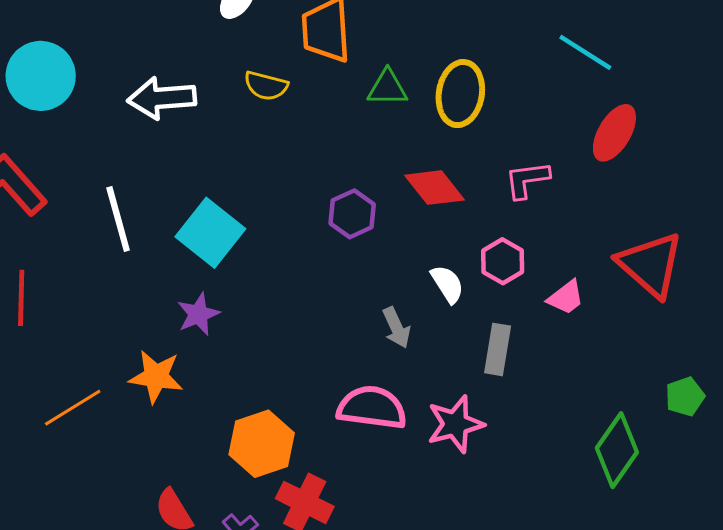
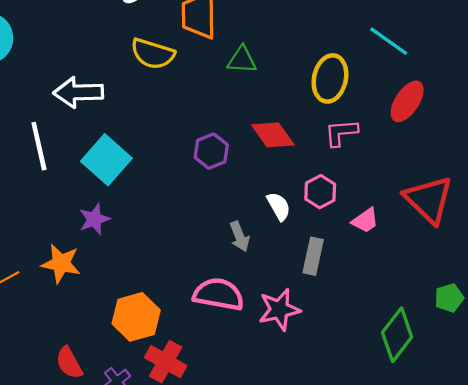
yellow semicircle: (266, 86) -> (153, 54), size x1.4
yellow ellipse: (460, 94) -> (330, 78), moved
white arrow: (162, 98) -> (78, 92), moved

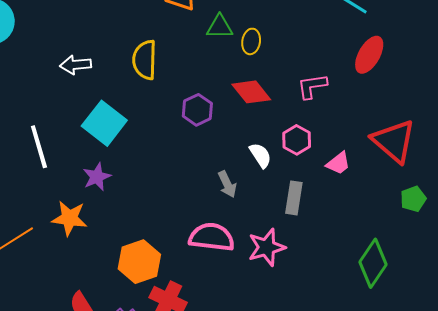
yellow semicircle: (153, 54) -> (145, 60), moved, turned 78
yellow ellipse: (330, 78) -> (251, 41), moved, size x0.6
white arrow: (78, 92) -> (76, 65), size x0.7
white line: (39, 146) -> (39, 147), moved
green pentagon: (449, 298) -> (413, 199), moved

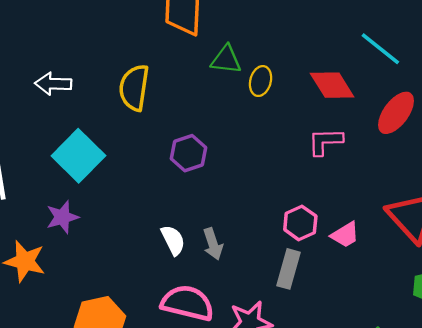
red diamond: (251, 92) -> (332, 85), moved
pink hexagon: (297, 140) -> (300, 223), moved
white semicircle: (260, 155) -> (173, 240), moved

